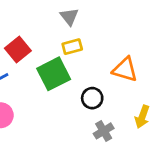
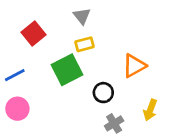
red square: (18, 50) -> (34, 34), moved
orange triangle: (125, 70) -> (134, 66), turned -45

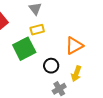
yellow arrow: (150, 110) -> (76, 74), moved

